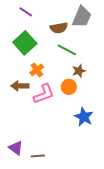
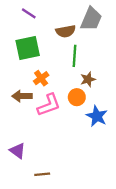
green square: (25, 43) -> (28, 48), turned 30
green line: (67, 50) -> (75, 56), turned 66
blue star: (84, 117) -> (97, 116), moved
purple triangle: (16, 148) -> (18, 151), moved

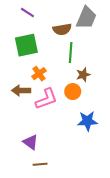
blue star: (97, 116) -> (87, 121), moved, turned -30
purple triangle: (18, 151) -> (31, 142), moved

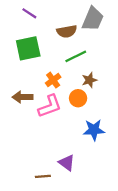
green line: (71, 53) -> (76, 56), turned 60
orange cross: (39, 74) -> (53, 80), moved
purple triangle: (31, 142) -> (67, 163), moved

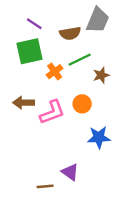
purple line: (29, 13) -> (34, 24), moved
orange cross: (53, 80) -> (55, 72), moved
brown star: (89, 80) -> (101, 75), moved

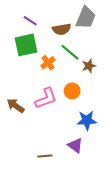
green line: (80, 60) -> (70, 52), turned 66
brown arrow: (24, 103) -> (16, 106), moved, turned 36
purple triangle: (70, 172) -> (75, 145), moved
brown line: (45, 186) -> (45, 156), moved

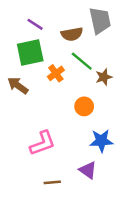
gray trapezoid: (86, 18) -> (100, 21), turned -35
pink L-shape: (46, 98) -> (42, 143), moved
brown arrow: (16, 106) -> (18, 86), moved

